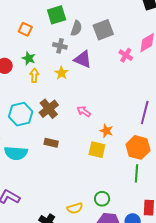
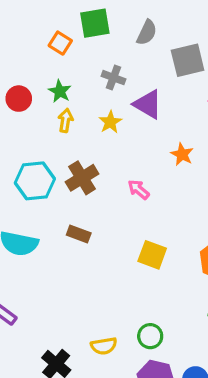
green square: (57, 15) -> (95, 23), moved
gray semicircle: (76, 28) -> (147, 33), moved
orange star: (106, 131) -> (182, 154), moved

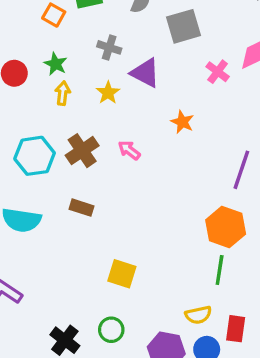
pink arrow: (139, 190) -> (129, 150), moved
yellow square: (152, 255) -> (122, 274), moved
green circle: (150, 336) -> (111, 330), moved
yellow semicircle: (104, 346) -> (198, 315), moved

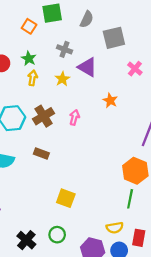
pink arrow: (129, 150) -> (74, 117), turned 64

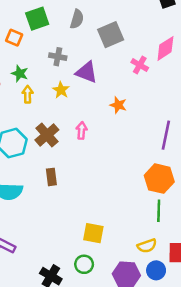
brown rectangle: (41, 154) -> (51, 177), turned 72
yellow square: (66, 198) -> (93, 233), moved

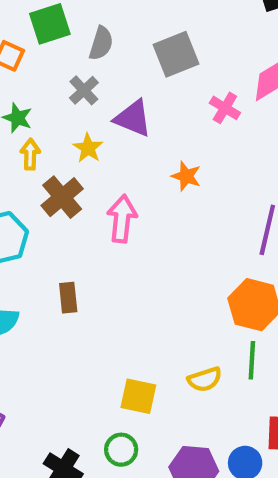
gray semicircle: (77, 19) -> (101, 43), moved
gray cross: (58, 57) -> (84, 90), turned 35
pink arrow: (82, 131) -> (122, 219), size x1.5
brown cross: (47, 135) -> (62, 197), moved
yellow semicircle: (147, 246) -> (205, 379), moved

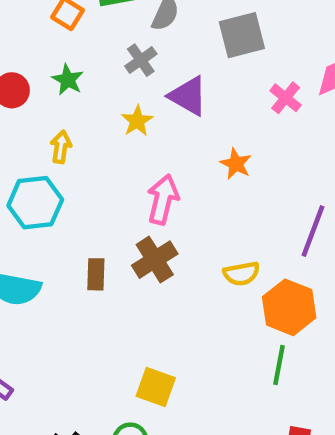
yellow arrow: (30, 154) -> (61, 147), moved
brown cross: (62, 197) -> (155, 260), moved
yellow semicircle: (205, 379) -> (241, 274), moved

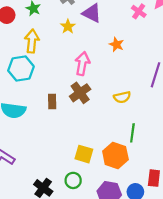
yellow arrow: (61, 147) -> (32, 41), size x1.5
orange hexagon: (289, 307) -> (115, 155), moved
green line: (279, 365) -> (132, 133), moved

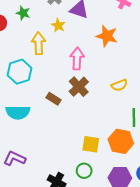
yellow arrow: (32, 41) -> (39, 43), moved
orange star: (117, 44) -> (107, 36), size x1.5
brown rectangle: (52, 101) -> (53, 99), turned -48

